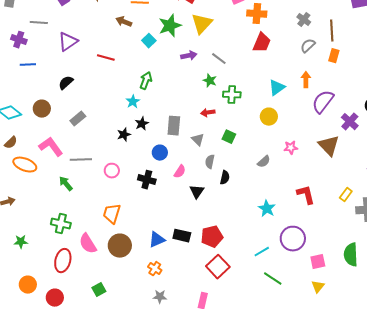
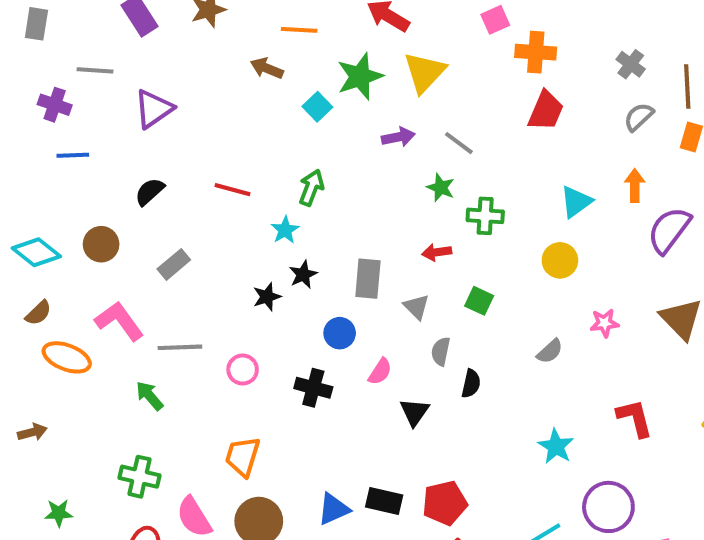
red line: (106, 58) -> (232, 190), moved

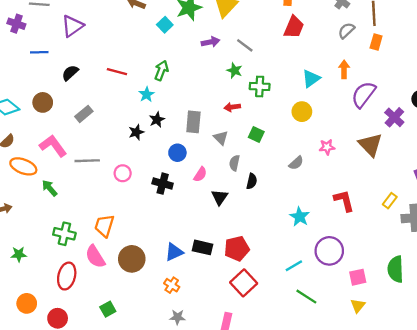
blue line: (73, 155) -> (39, 52), moved
green arrow: (150, 396) -> (50, 188), moved
orange trapezoid: (243, 456) -> (104, 226), moved

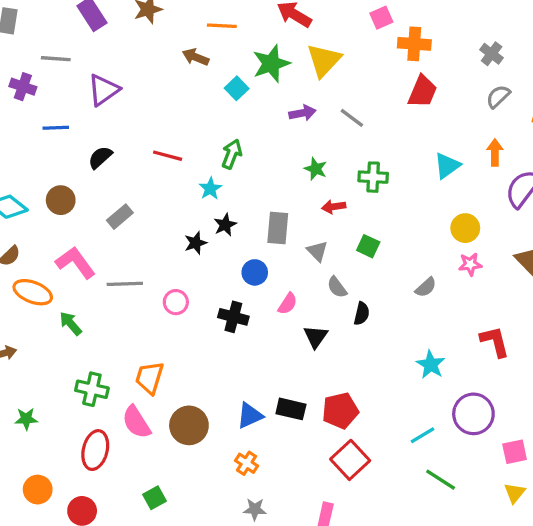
green star: (235, 71) -> (316, 169), moved
yellow circle: (302, 112) -> (465, 228), moved
gray semicircle: (235, 163) -> (337, 287), turned -49

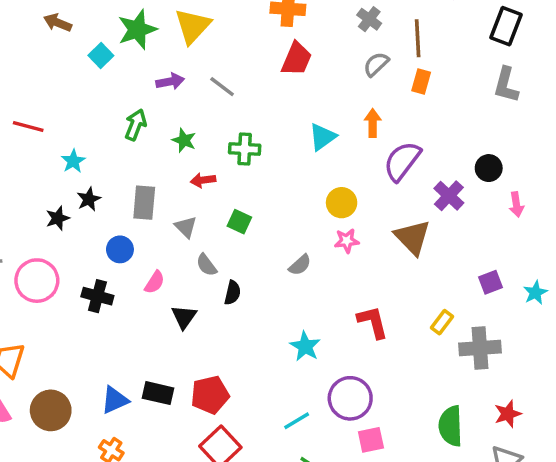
green arrow: (232, 154) -> (136, 125), moved
pink circle: (176, 302) -> (37, 281), size x1.6
pink square: (515, 452) -> (371, 440), moved

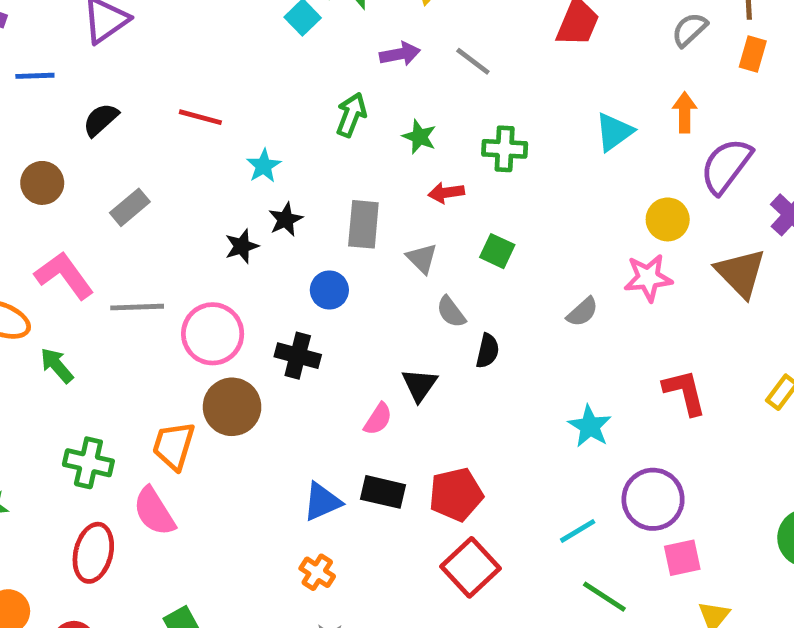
yellow circle: (342, 203) -> (668, 219), moved
pink star: (347, 241) -> (648, 278), size x1.4
pink semicircle: (155, 282) -> (378, 419), moved
brown circle: (51, 410) -> (232, 407), moved

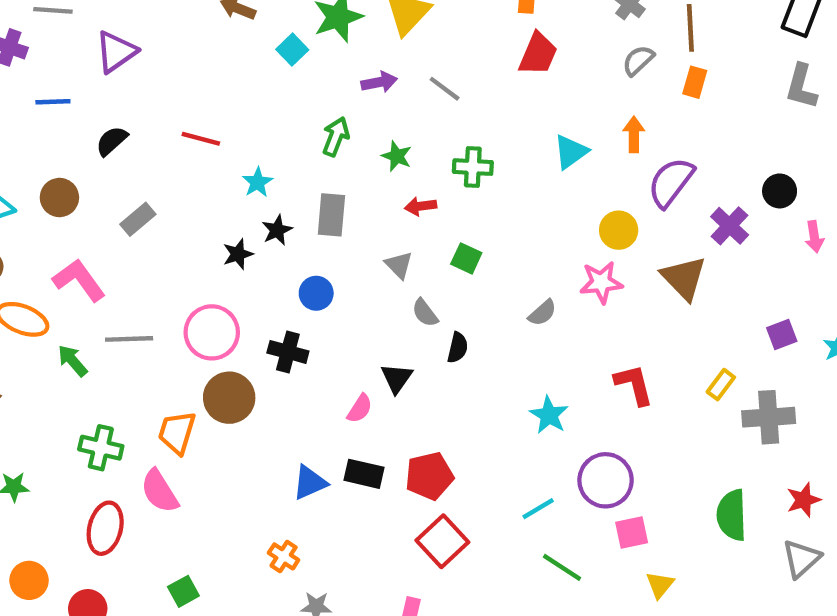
gray rectangle: (363, 224) -> (331, 215), moved
gray line: (137, 307) -> (129, 339), moved
orange cross: (317, 572) -> (284, 556), moved

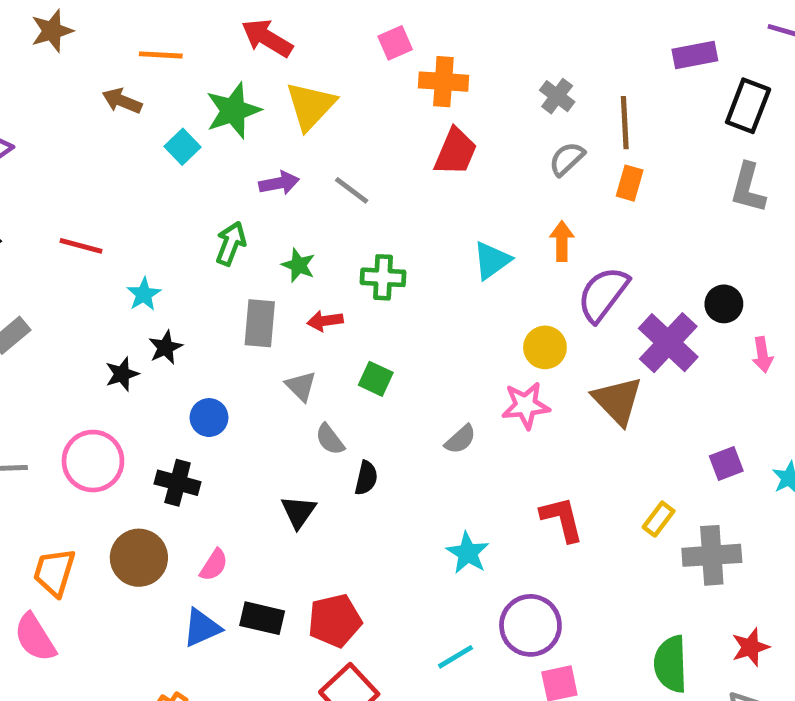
gray rectangle: (331, 215) -> (260, 323), moved
purple cross: (730, 226) -> (668, 343), size x1.4
brown circle: (229, 398) -> (139, 558), moved
pink semicircle: (360, 409) -> (214, 565), moved

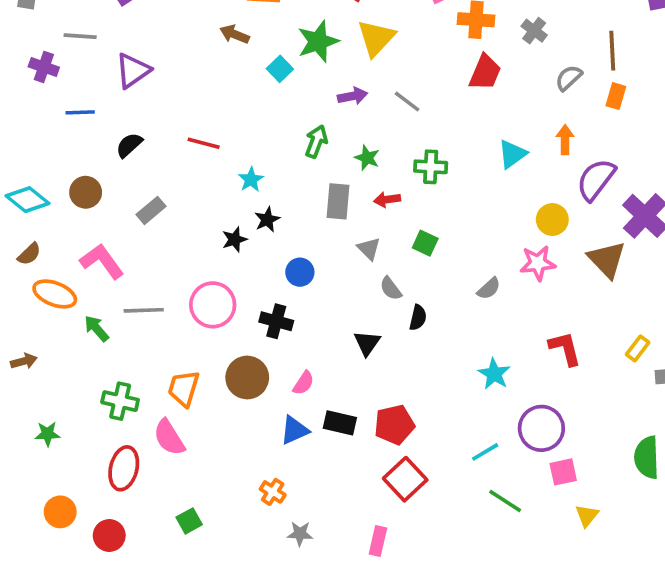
gray cross: (557, 96) -> (534, 31), moved

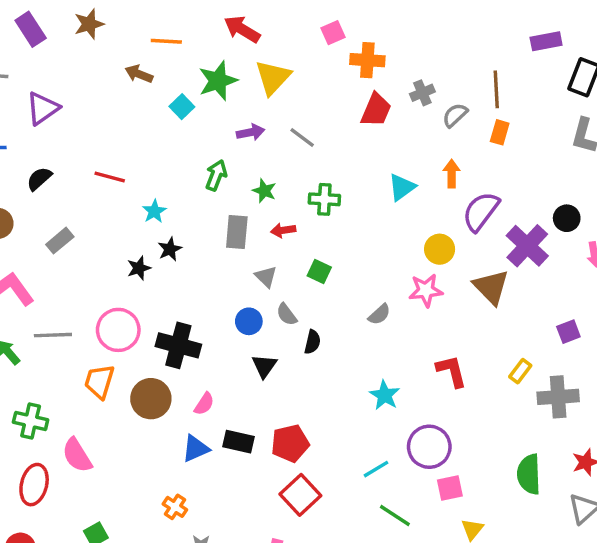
gray cross: (534, 31) -> (422, 93), moved, turned 30
blue circle: (300, 272) -> (249, 321), moved
black cross: (276, 321) -> (178, 345), size x1.4
orange trapezoid: (184, 388) -> (99, 381), moved

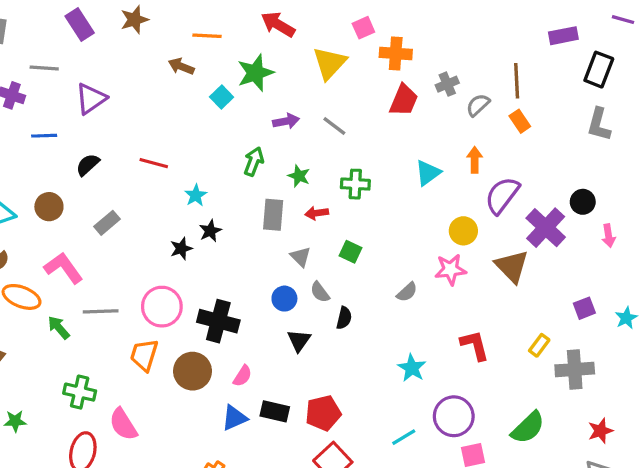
yellow triangle: (273, 77) -> (330, 63), moved
orange rectangle: (500, 132) -> (520, 121), turned -50
green semicircle: (529, 474) -> (528, 428), moved, turned -132

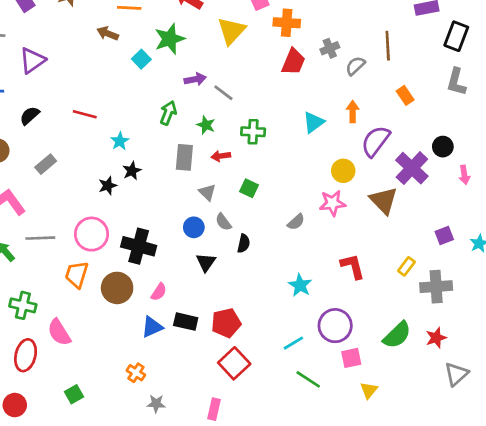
orange rectangle: (520, 121) -> (405, 95), moved
gray line: (334, 126) -> (223, 93), moved
red star: (600, 431) -> (436, 338), moved

